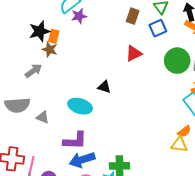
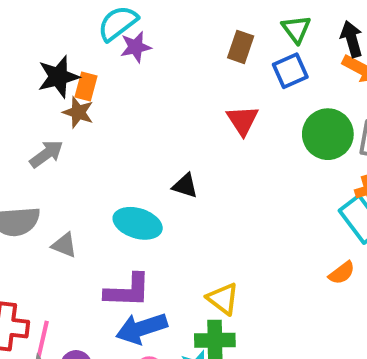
red triangle: (134, 54) -> (243, 120), turned -36
yellow triangle: (179, 145) -> (223, 299), moved, turned 30

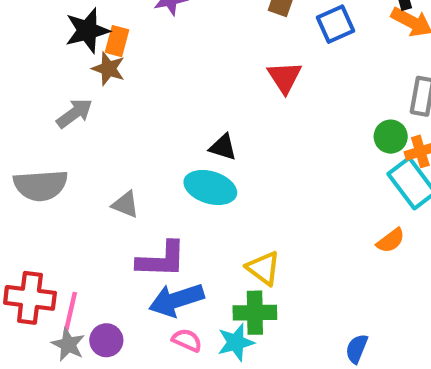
green circle: (328, 134) -> (391, 137), moved, size x0.6
cyan ellipse: (138, 223) -> (210, 187), moved
gray triangle: (64, 245) -> (125, 204), moved

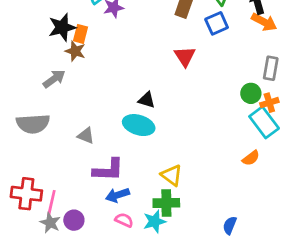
blue arrow: (176, 300) -> (118, 195), size x0.7

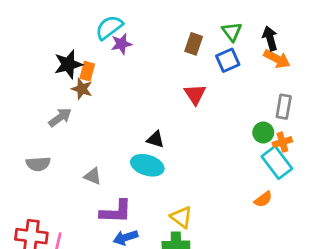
gray semicircle: (33, 124) -> (38, 164), size x0.7

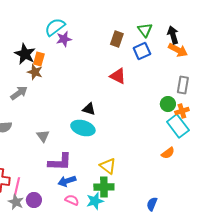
black star: (68, 64) -> (25, 54), turned -30
red triangle: (195, 94) -> (118, 76), turned -30
gray triangle: (93, 176) -> (43, 136), turned 32

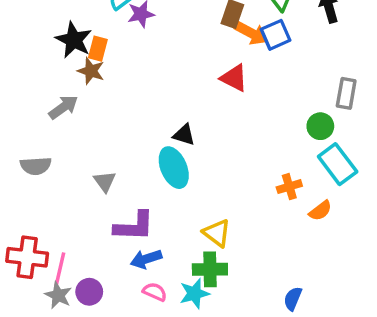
orange arrow: (178, 50) -> (251, 33), moved
orange cross: (182, 111) -> (289, 187), moved
cyan ellipse: (83, 128) -> (174, 168), turned 50

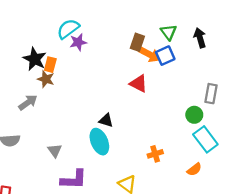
orange cross: (289, 187) -> (155, 154), moved

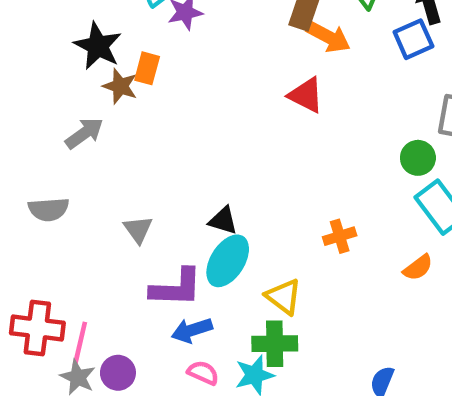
blue square: (165, 56) -> (413, 39), moved
orange rectangle: (50, 65) -> (147, 68), moved
black triangle: (106, 120) -> (223, 221), moved
cyan ellipse: (99, 142) -> (228, 261), moved, turned 55

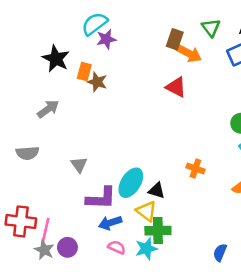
brown star: (120, 86) -> (97, 82), moved
black triangle: (223, 221) -> (157, 190), moved
orange cross: (340, 236) -> (195, 168), turned 36
yellow triangle: (284, 297) -> (146, 211), moved

